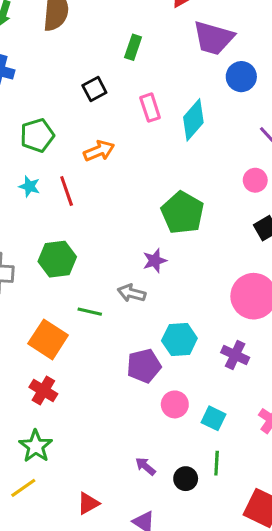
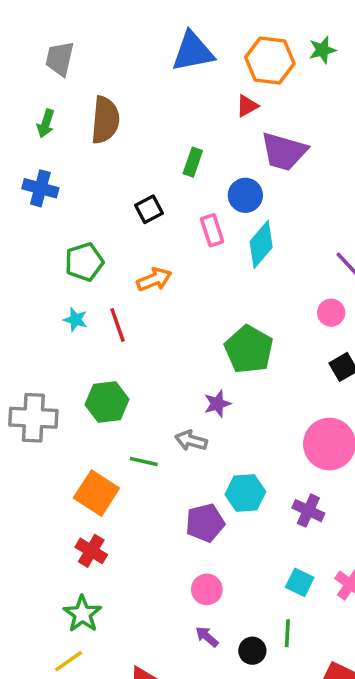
blue circle: (241, 77) -> (245, 195), moved
pink circle: (175, 404) -> (207, 589), moved
cyan square: (213, 418) -> (300, 582), moved

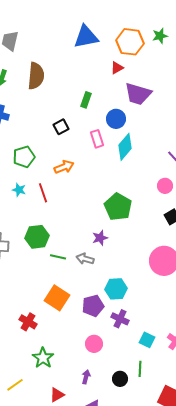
green line: (144, 462) -> (58, 257), moved
orange square: (96, 493) -> (57, 298), moved
purple cross: (308, 511) -> (120, 319), moved
green star: (82, 614) -> (43, 358), moved
purple arrow: (207, 637) -> (86, 377), moved, turned 64

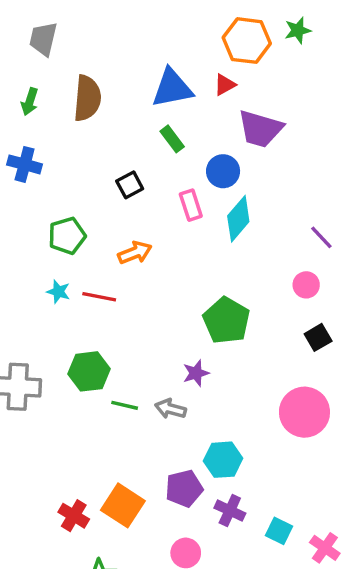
blue triangle: (86, 37) -> (172, 88), moved
green rectangle: (86, 100) -> (172, 139), turned -56
red line: (43, 193) -> (99, 297), turned -60
orange square: (57, 298) -> (123, 505), moved
cyan square: (147, 340) -> (279, 531), moved

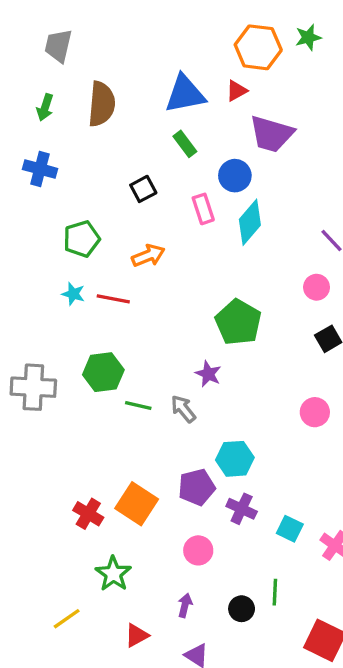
purple star: (196, 373) -> (208, 374), turned -30
gray arrow: (170, 409) -> (183, 409), turned 36
pink circle: (304, 412) -> (315, 412), size x0.6

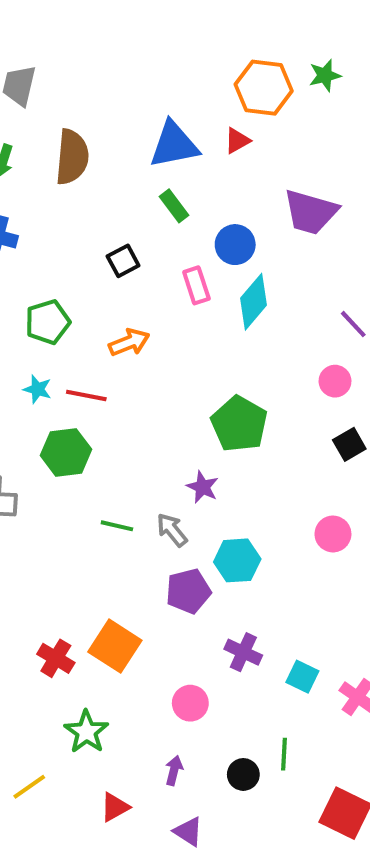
purple trapezoid: (272, 134) -> (311, 212), moved
green hexagon: (103, 372) -> (66, 452), moved
cyan hexagon: (235, 459) -> (237, 560), moved
purple pentagon: (197, 487) -> (188, 591), moved

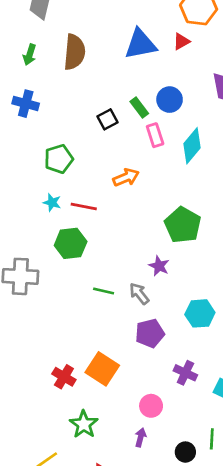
green rectangle: (174, 206) -> (139, 107), moved
blue circle: (235, 245) -> (170, 100), moved
orange arrow: (129, 342) -> (126, 177), moved
cyan hexagon: (237, 560) -> (200, 313), moved
purple arrow: (174, 770) -> (141, 437), moved

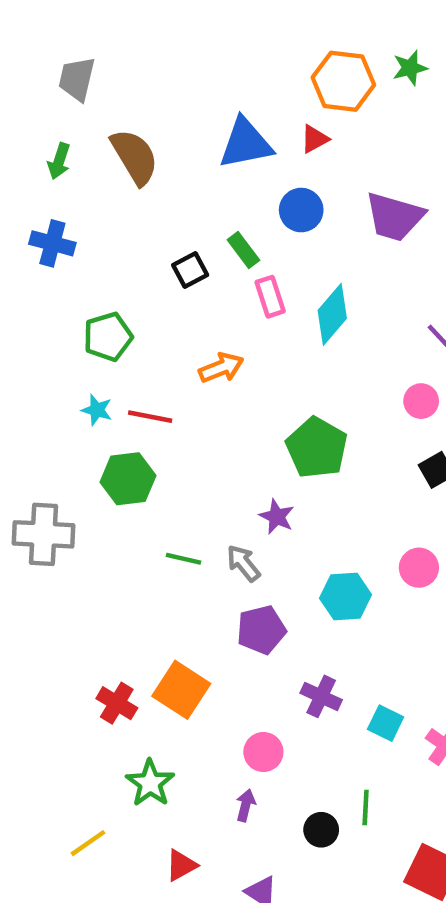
brown semicircle: (74, 52) -> (135, 157), turned -36
blue circle: (170, 100) -> (301, 210), moved

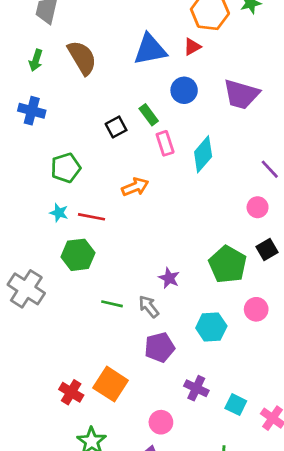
green pentagon: (317, 448) -> (228, 264), moved
gray cross: (44, 534) -> (26, 289), turned 30

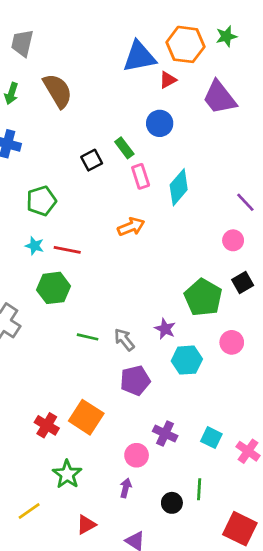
blue triangle: (150, 49) -> (139, 57), moved
purple trapezoid: (241, 94) -> (219, 98), moved, turned 36
orange arrow: (135, 187) -> (131, 227), moved
purple star: (169, 278) -> (165, 329), moved
purple cross: (196, 388) -> (165, 433), moved

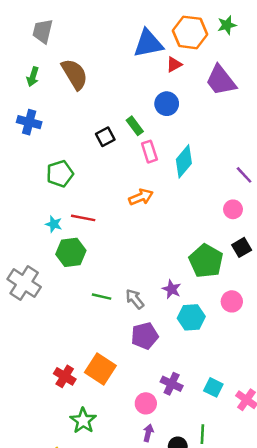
cyan star: (35, 246) -> (54, 224), moved
purple arrow: (126, 488) -> (148, 433), moved

